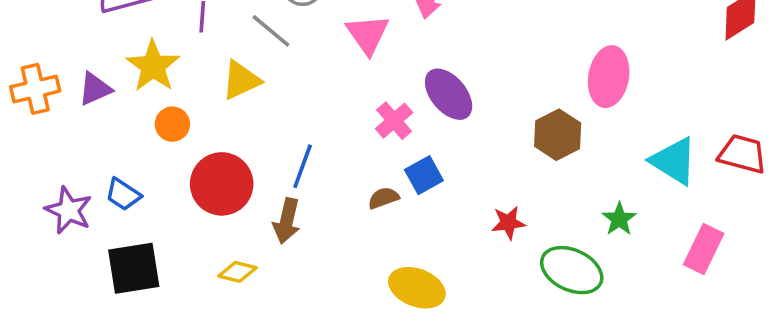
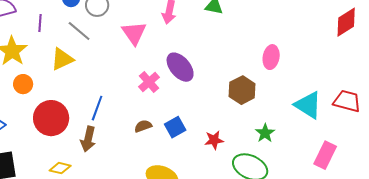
pink ellipse: (609, 77) -> (271, 57), size x0.7
blue square: (424, 175) -> (175, 127), moved
green star: (619, 219) -> (265, 133), moved

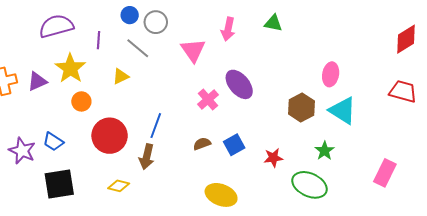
yellow triangle: (62, 59) -> (121, 76), size x0.7
red trapezoid: (347, 101) -> (403, 91), moved
cyan triangle: (308, 105) -> (343, 111), moved

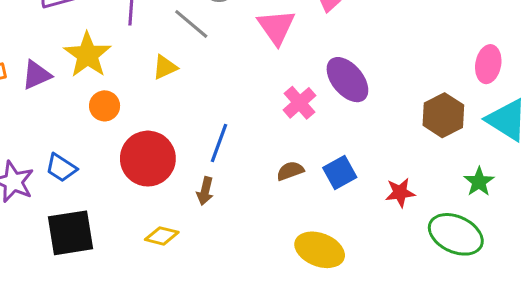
brown arrow: (147, 157) -> (205, 191), size x0.7

